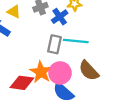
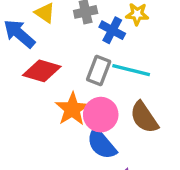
blue cross: (60, 17) -> (112, 30), turned -35
red diamond: (22, 83) -> (42, 71), moved

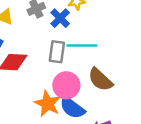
blue cross: (112, 30) -> (60, 18), turned 30
orange star: (72, 109) -> (48, 104), moved

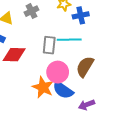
blue cross: (60, 18) -> (81, 15), moved, turned 35
brown semicircle: (100, 80) -> (85, 67), turned 80

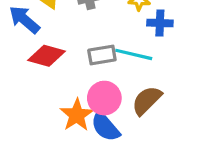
gray rectangle: (49, 45) -> (102, 55), turned 60

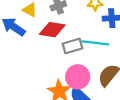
red diamond: (47, 56) -> (52, 30), moved

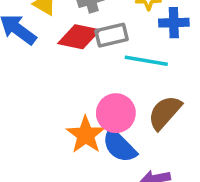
gray rectangle: (72, 46) -> (112, 35), moved

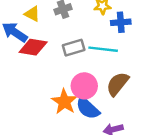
gray rectangle: (112, 35) -> (74, 48), moved
red diamond: (79, 37) -> (33, 47), moved

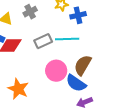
orange star: (64, 102) -> (18, 89), moved
blue semicircle: (88, 108) -> (76, 83), moved

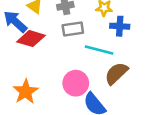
gray rectangle: (43, 41) -> (73, 29), moved
brown semicircle: (83, 65) -> (116, 73), moved

